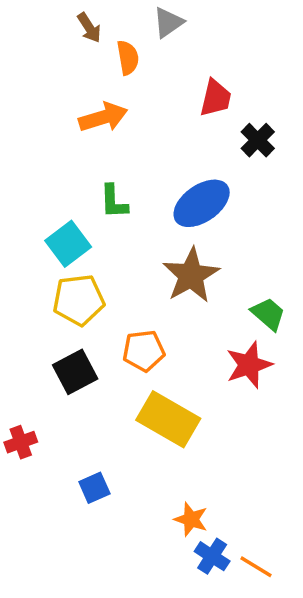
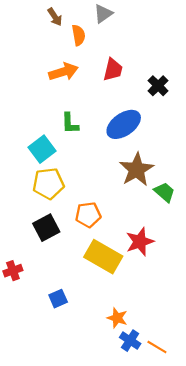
red trapezoid: (216, 98) -> (113, 70), moved
brown star: (191, 275) -> (137, 170), moved
red star: (249, 365) -> (140, 242), moved

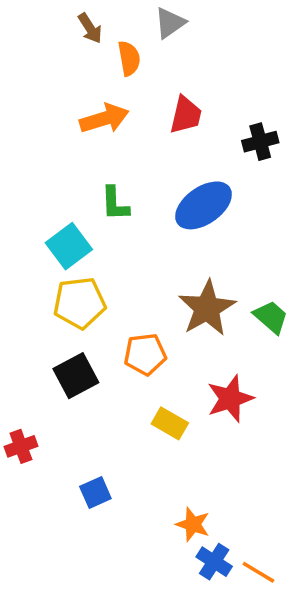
black cross: (158, 86) -> (260, 142), turned 30
brown star: (137, 170) -> (207, 308), moved
yellow rectangle: (103, 257) -> (170, 423), size x0.6

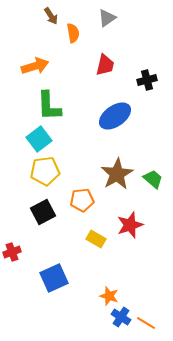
gray triangle: (170, 23) -> (107, 18), moved
orange arrow: (104, 119) -> (35, 66), moved
green L-shape: (115, 204) -> (49, 106), moved, size x1.5
blue square: (95, 493) -> (54, 278), size x1.6

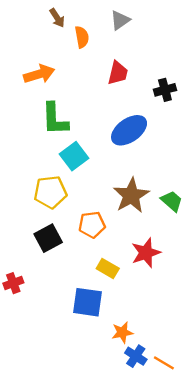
cyan square: (39, 139) -> (74, 156), moved
blue square: (54, 278) -> (87, 302), moved, turned 32
orange star: (109, 296) -> (122, 332), turned -30

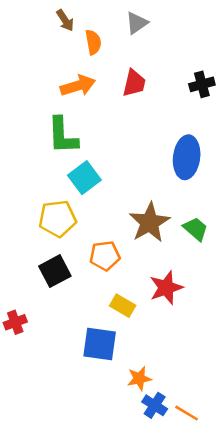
orange arrow: (39, 74) -> (78, 86), moved
black cross: (165, 90) -> (202, 84), moved
blue ellipse: (129, 130) -> (187, 157), moved, turned -48

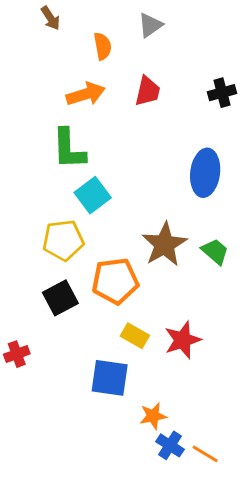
brown arrow: (65, 20) -> (51, 18), moved
orange pentagon: (105, 256) -> (115, 281), size x1.4
red star: (166, 288) -> (183, 340), moved

